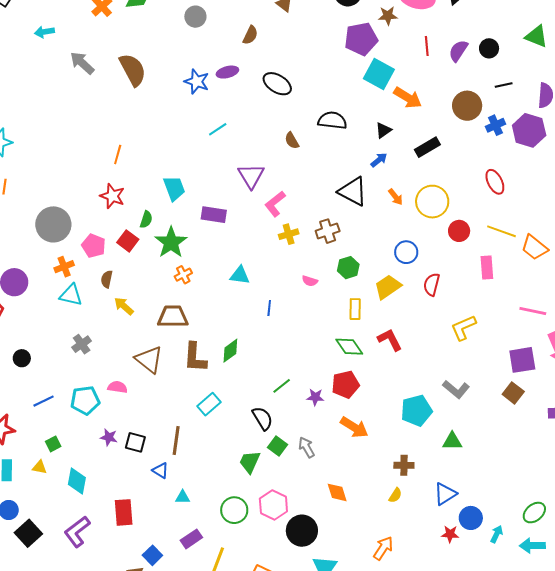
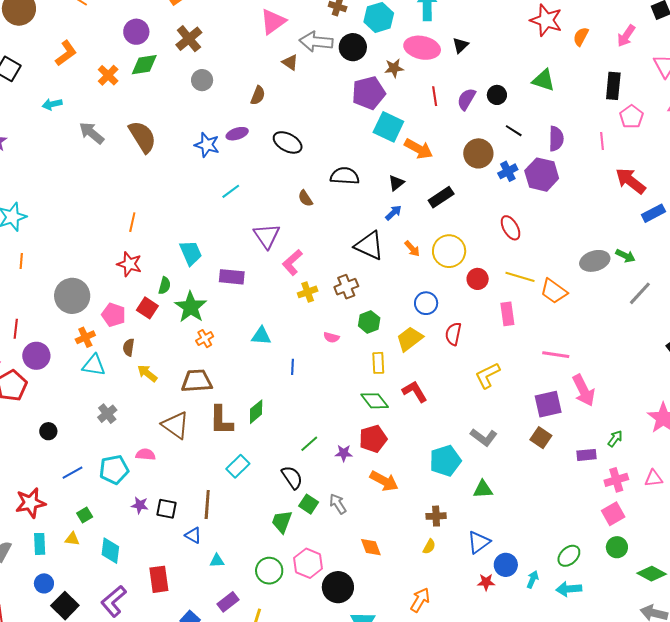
black line: (504, 85) -> (514, 131), turned 48

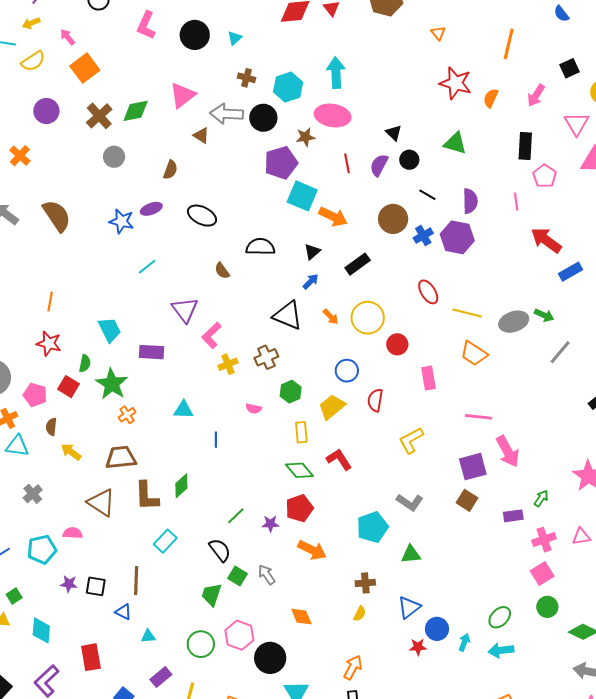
black triangle: (460, 45) -> (394, 133), moved, turned -30
green diamond: (144, 65) -> (136, 111), moved
yellow line: (520, 277) -> (467, 313), moved

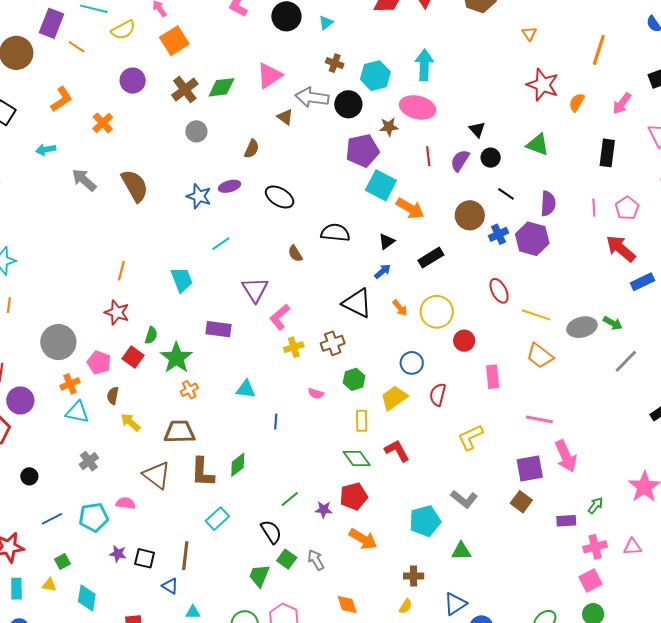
pink pentagon: (545, 176) -> (627, 208), moved
cyan trapezoid: (110, 330) -> (182, 280), moved

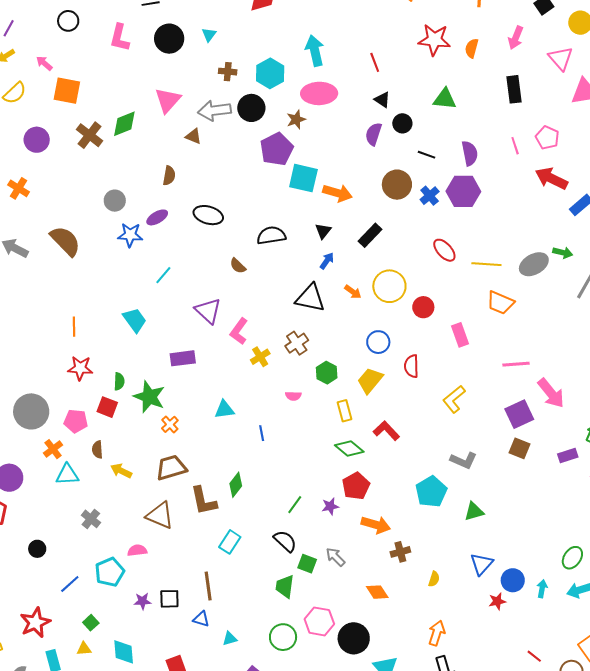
orange square: (174, 41) -> (67, 91), turned -32
gray circle: (196, 131) -> (115, 201), moved
red line: (428, 156) -> (375, 62), moved
brown cross: (414, 576) -> (400, 552), moved

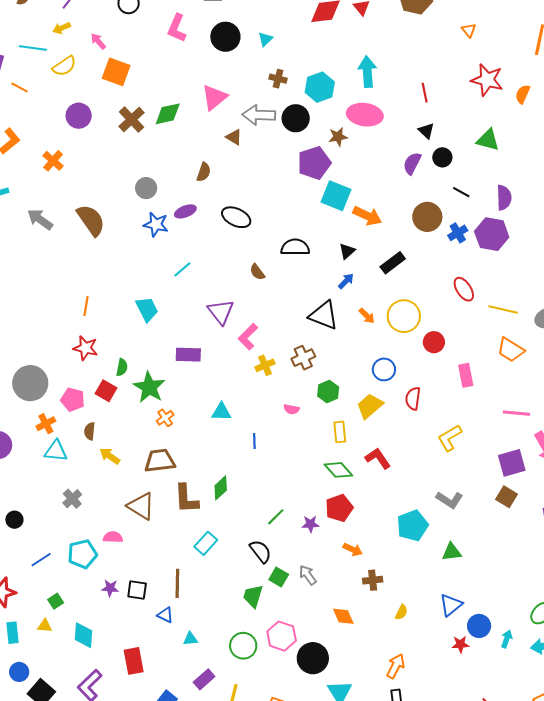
orange arrow: (376, 525) -> (353, 549), size x0.7

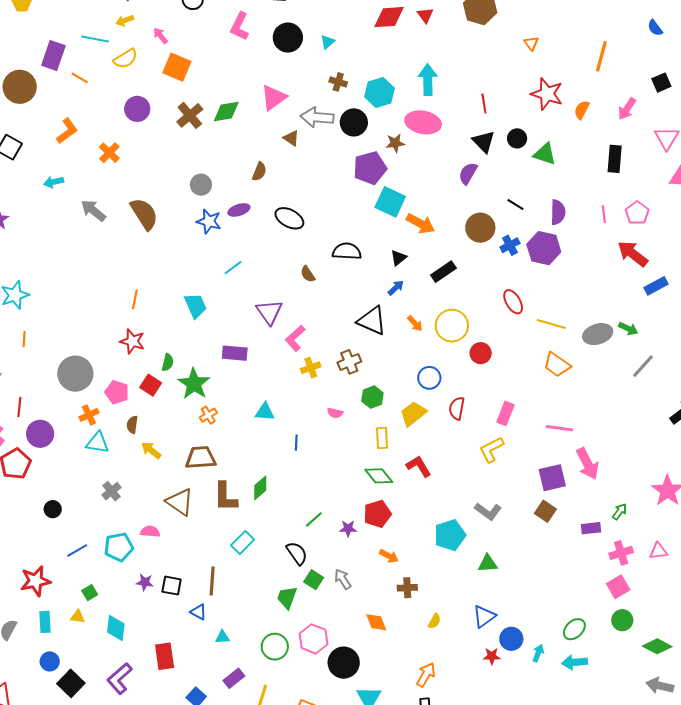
black triangle: (426, 131) -> (484, 142), size x1.4
black circle: (442, 157) -> (517, 138), moved
pink rectangle: (466, 375) -> (506, 413), moved, turned 30

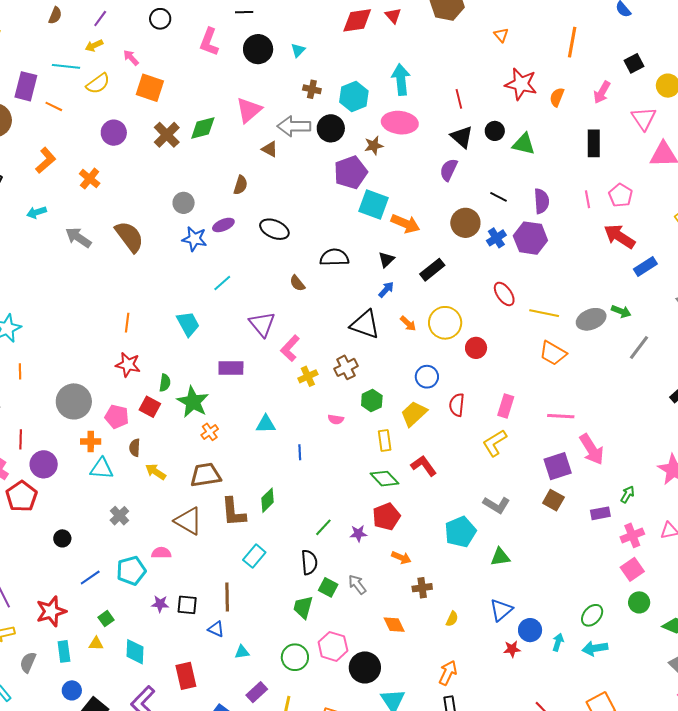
orange cross: (89, 415) -> (91, 442), turned 30
black semicircle: (297, 553) -> (309, 562), turned 35

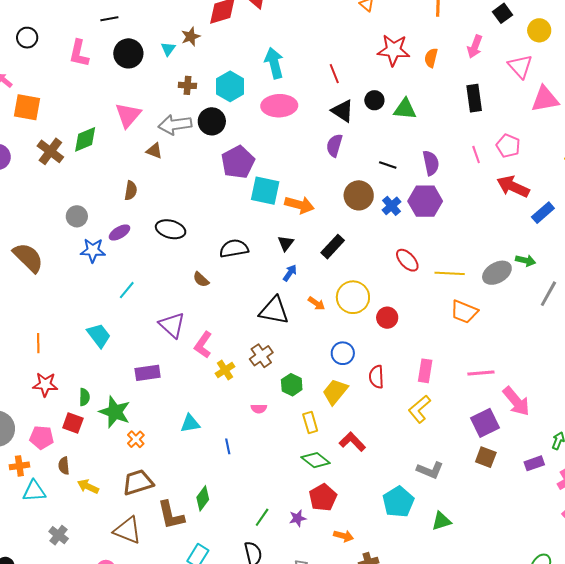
brown star: (374, 146) -> (191, 37), moved

